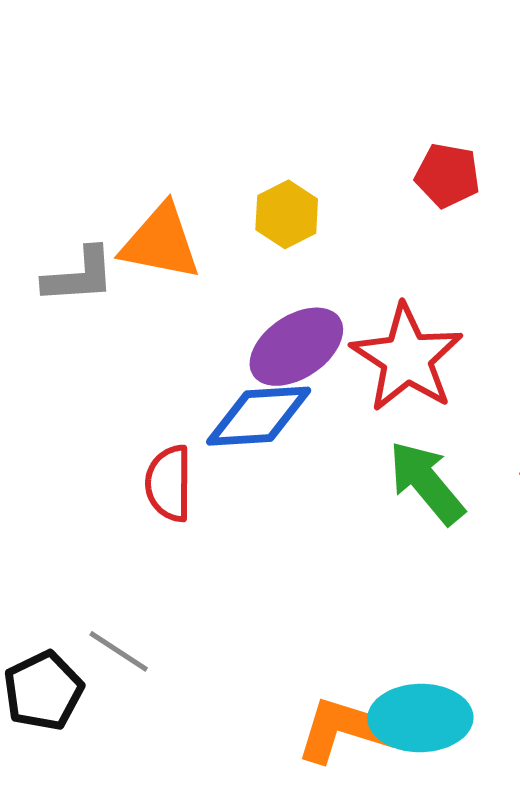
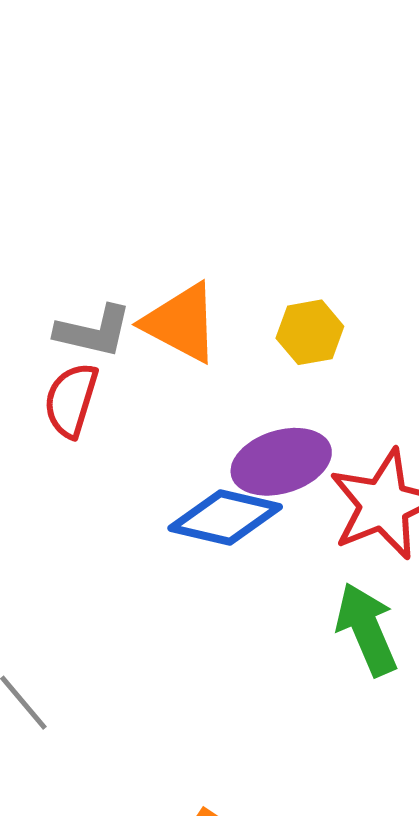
red semicircle: (169, 483) -> (71, 400), moved

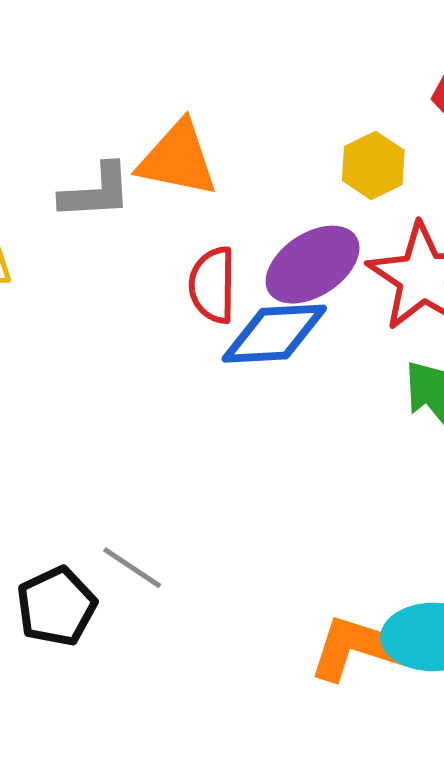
yellow hexagon: (310, 332) -> (373, 165), moved
red semicircle: (71, 400) -> (213, 285), moved

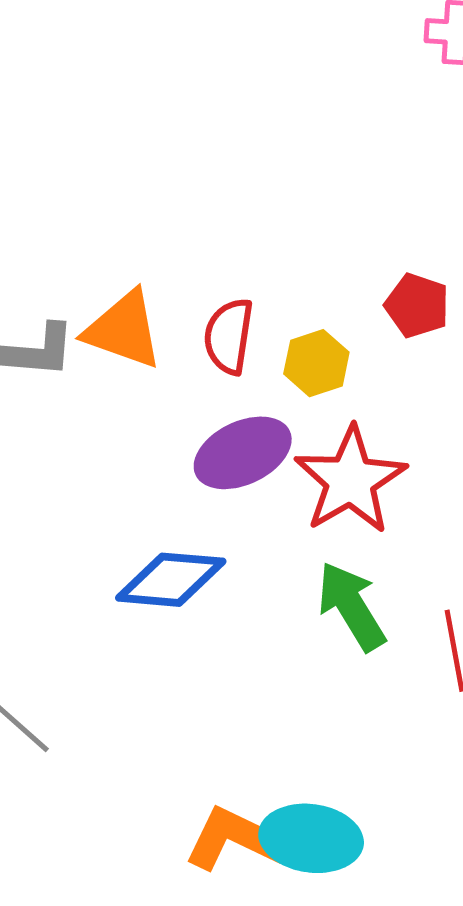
red semicircle: (213, 285) -> (229, 336), moved
blue diamond: (274, 334) -> (171, 580), moved

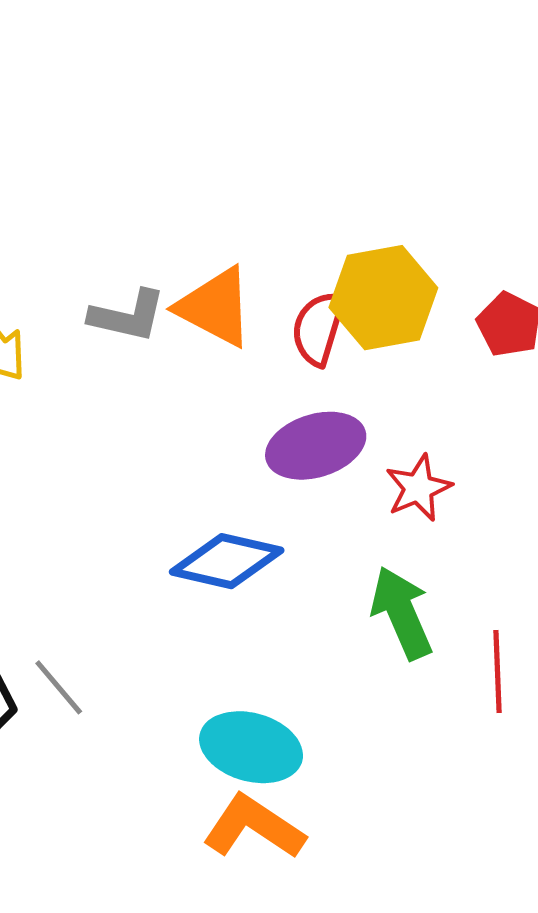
yellow hexagon: (316, 363) -> (383, 298), moved, size x1.6
red star: (350, 480) -> (418, 488), size x0.6
cyan ellipse: (311, 838) -> (251, 747), moved

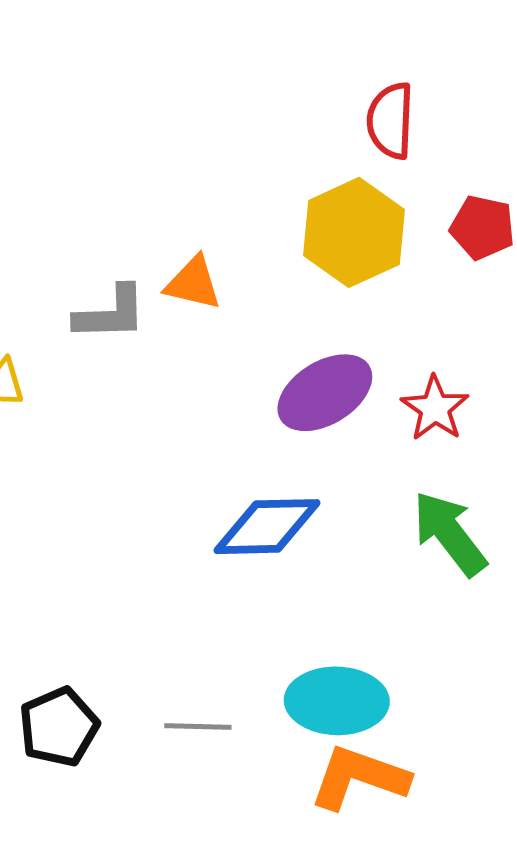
orange triangle: (215, 307) -> (193, 283), size x0.7
red semicircle: (318, 328) -> (390, 121), moved
gray line: (59, 687) -> (198, 726), moved, turned -34

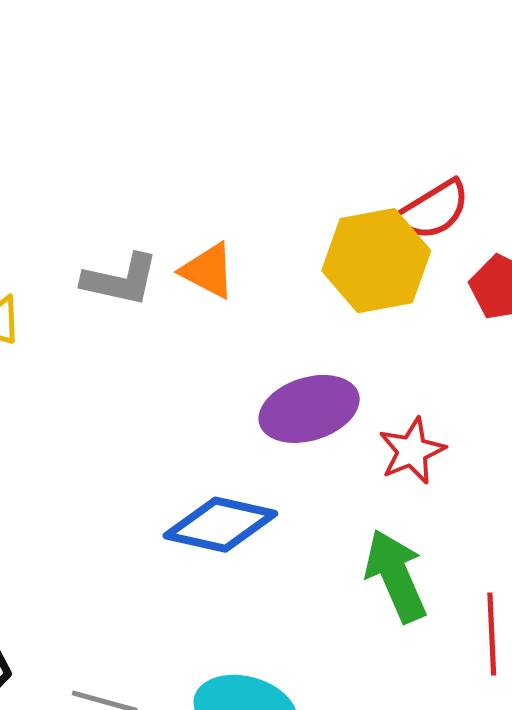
red semicircle: (390, 121) -> (433, 210), moved, turned -138

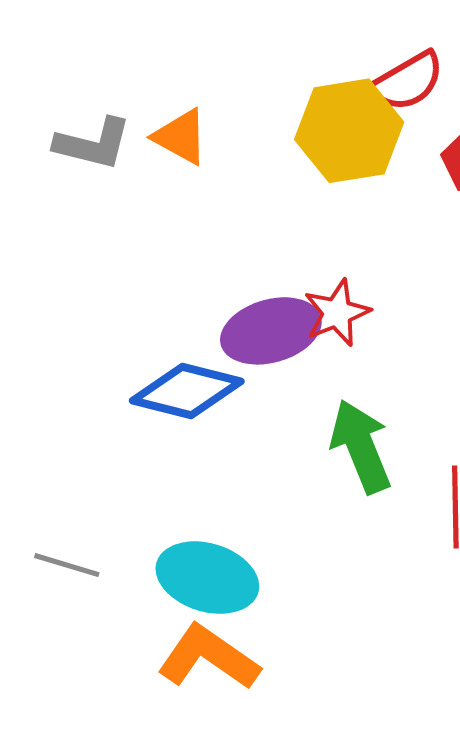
purple ellipse: (309, 409) -> (271, 331), moved
red star: (412, 451) -> (337, 313), moved

